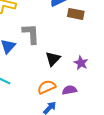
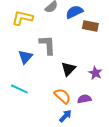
orange semicircle: (47, 87) -> (62, 96), turned 66

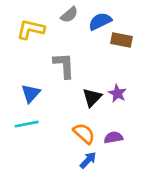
blue triangle: (25, 57) -> (31, 93), moved
purple star: (95, 73) -> (117, 93), moved
cyan line: (19, 89) -> (27, 124), turned -36

